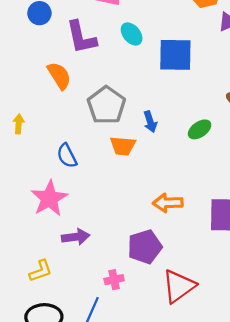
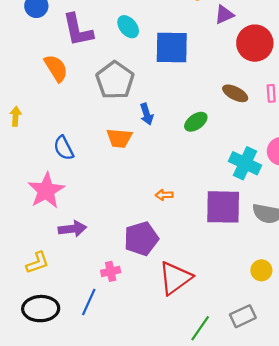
gray pentagon: (106, 105) -> (115, 80), moved
orange arrow: (168, 203) -> (164, 195), size x0.6

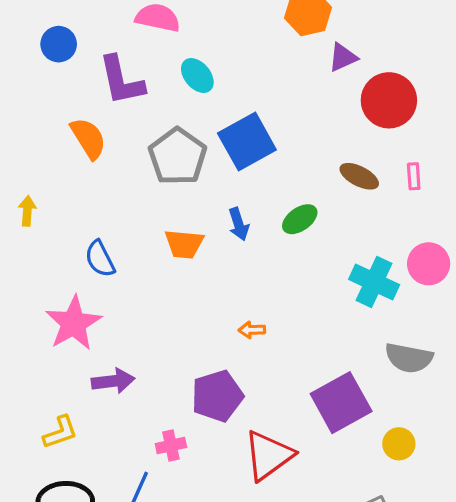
blue square: (172, 47) -> (247, 142), moved, turned -30
blue arrow: (147, 114) -> (239, 224), moved
purple square: (223, 207) -> (341, 403), moved, turned -30

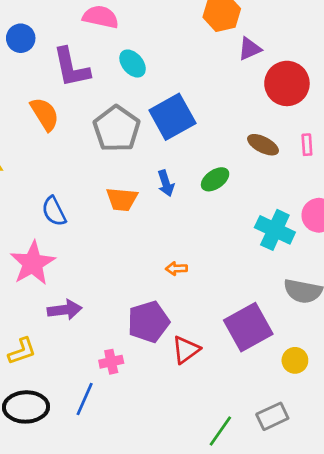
red triangle: (268, 455) -> (186, 350), moved, size x0.7

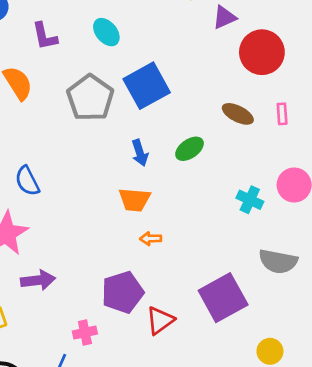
purple L-shape: (71, 67) -> (45, 36), size x0.7
orange trapezoid: (122, 199) -> (135, 200), moved
cyan cross: (275, 230) -> (250, 200), size x0.7
yellow circle: (295, 360) -> (270, 351), moved

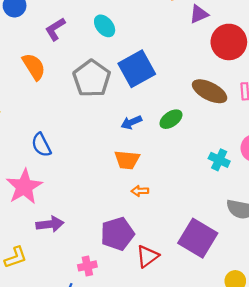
purple L-shape: (45, 36) -> (55, 29), turned 70
brown ellipse: (238, 114) -> (210, 91), size x1.4
blue arrow: (140, 153) -> (131, 122), turned 84
purple square: (223, 298) -> (198, 238), turned -30

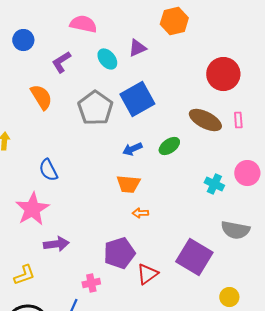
purple triangle: (199, 14) -> (137, 48), moved

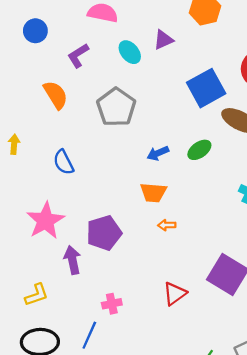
blue square: (137, 99) -> (206, 88), moved
blue semicircle: (48, 170) -> (63, 162), moved
purple arrow: (56, 244) -> (72, 260), turned -95
purple pentagon: (119, 253) -> (104, 233), moved

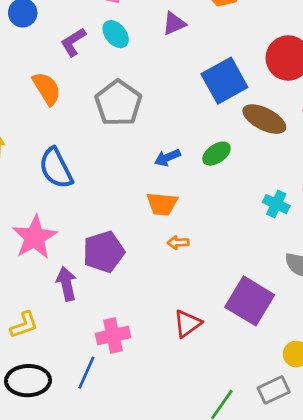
cyan ellipse: (130, 52) -> (116, 34), moved
blue semicircle: (63, 162) -> (56, 168), size x1.4
pink cross: (112, 304) -> (113, 335), size x1.4

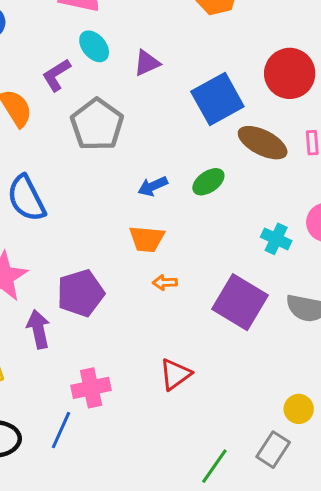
purple triangle: (174, 23) -> (147, 63), moved
purple L-shape: (73, 42) -> (56, 75), moved
purple square: (250, 301) -> (240, 302), moved
gray rectangle: (274, 390) -> (273, 450), turned -32

